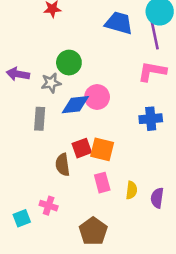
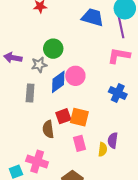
blue diamond: (75, 105) -> (58, 82), turned -30
blue cross: (151, 119) -> (118, 93), turned 30
purple semicircle: (157, 198) -> (113, 140), moved
pink cross: (49, 206) -> (37, 162), size x1.5

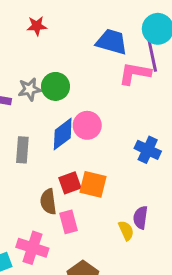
pink L-shape: (119, 56) -> (135, 73), moved
gray star: (39, 65) -> (30, 89), moved
pink rectangle: (79, 143) -> (68, 222), moved
yellow semicircle: (103, 149) -> (126, 230), turned -32

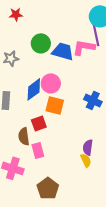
blue trapezoid: (112, 42) -> (63, 51), moved
green circle: (56, 86) -> (41, 43), moved
orange square: (93, 184) -> (55, 105), moved
yellow semicircle: (126, 230) -> (86, 160), moved

